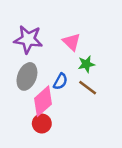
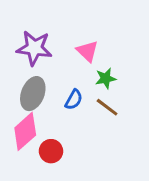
pink diamond: (43, 101) -> (25, 131), moved

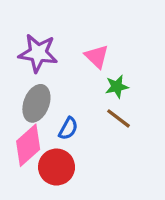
blue semicircle: (74, 100) -> (68, 128), moved
red circle: (51, 151) -> (57, 167), size x1.4

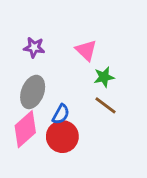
purple star: (38, 53) -> (34, 47), size x0.6
red circle: (57, 167) -> (62, 137), moved

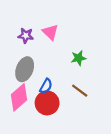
pink triangle: (86, 50) -> (50, 32), moved
brown line: (105, 105) -> (80, 91), moved

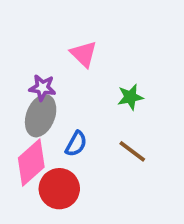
purple star: (26, 36) -> (42, 88), moved
red circle: (47, 103) -> (59, 189), moved

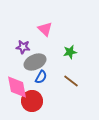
gray ellipse: (41, 116) -> (35, 62), moved, turned 45
pink diamond: (31, 162) -> (17, 87), turned -60

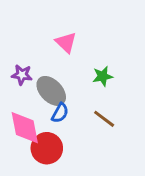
purple star: (23, 47) -> (22, 75), moved
gray ellipse: (35, 62) -> (51, 91), turned 70

